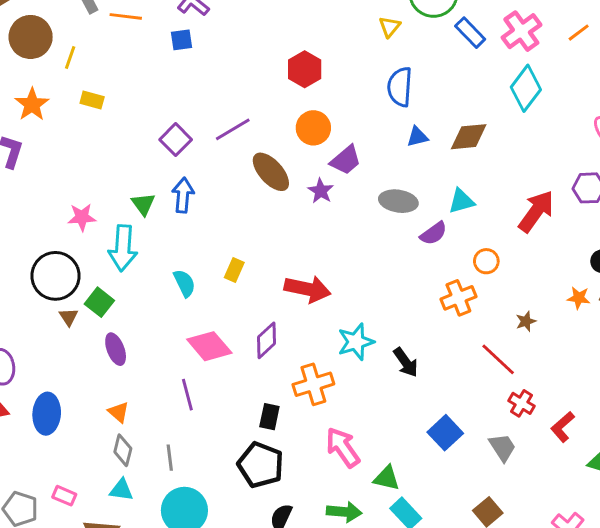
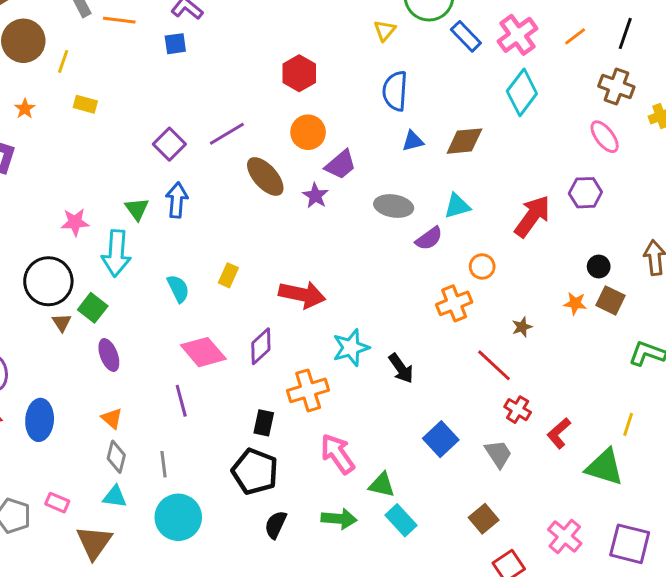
orange star: (32, 104) -> (25, 109), size x0.6

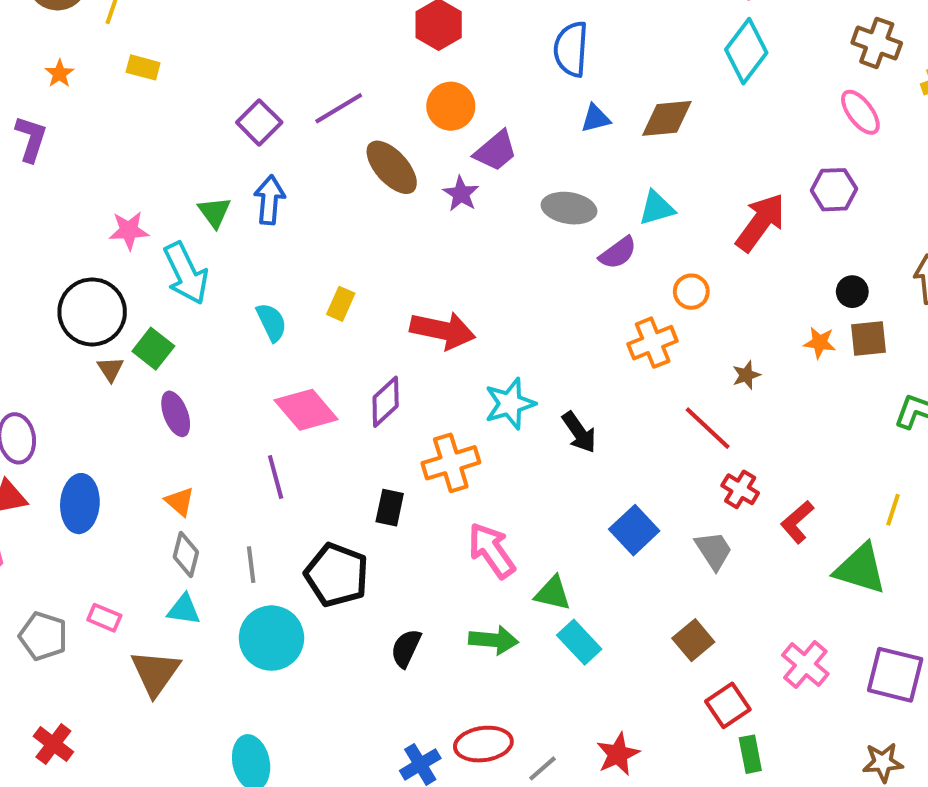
cyan arrow: (116, 253) -> (186, 273), turned -30
brown square: (610, 300) -> (869, 338), turned -32
black pentagon: (255, 472) -> (337, 575), moved

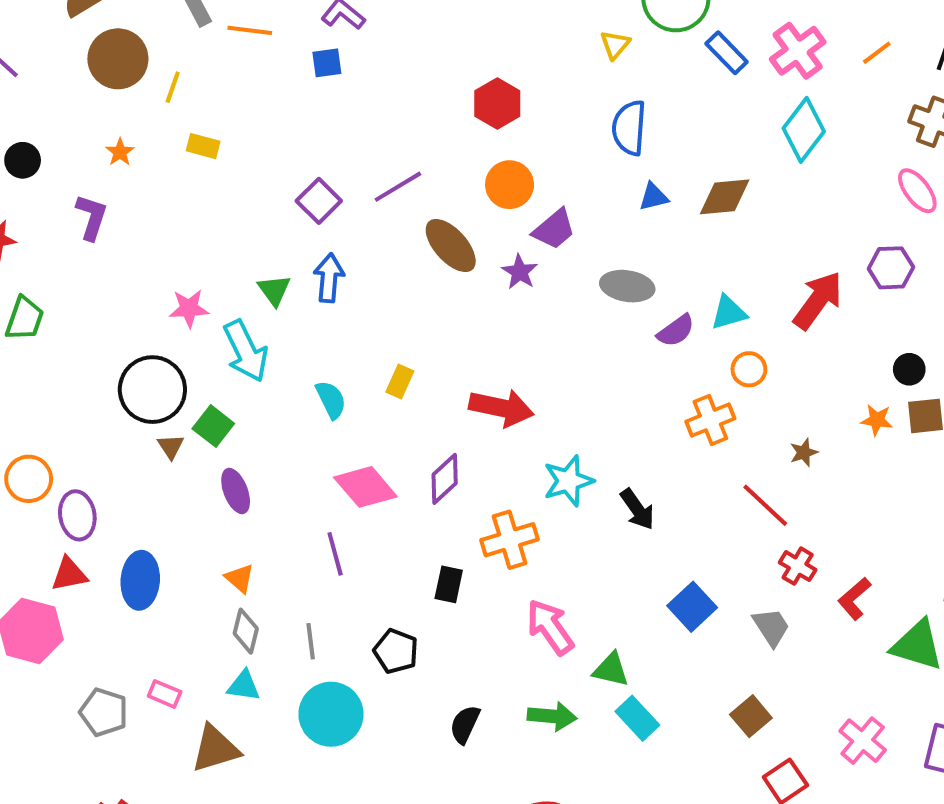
cyan triangle: (657, 208) -> (729, 312), moved
black pentagon: (337, 575) -> (396, 651), size x0.7
brown triangle: (155, 673) -> (215, 749), turned 38

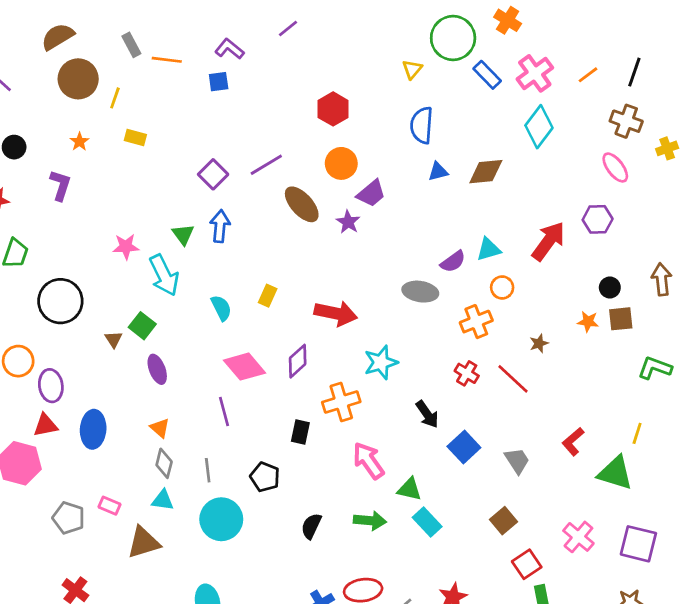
gray ellipse: (627, 286) -> (420, 292), moved
black circle: (152, 390) -> (60, 301), moved
black arrow: (637, 509) -> (427, 414), moved
red cross: (798, 566) -> (467, 373), moved

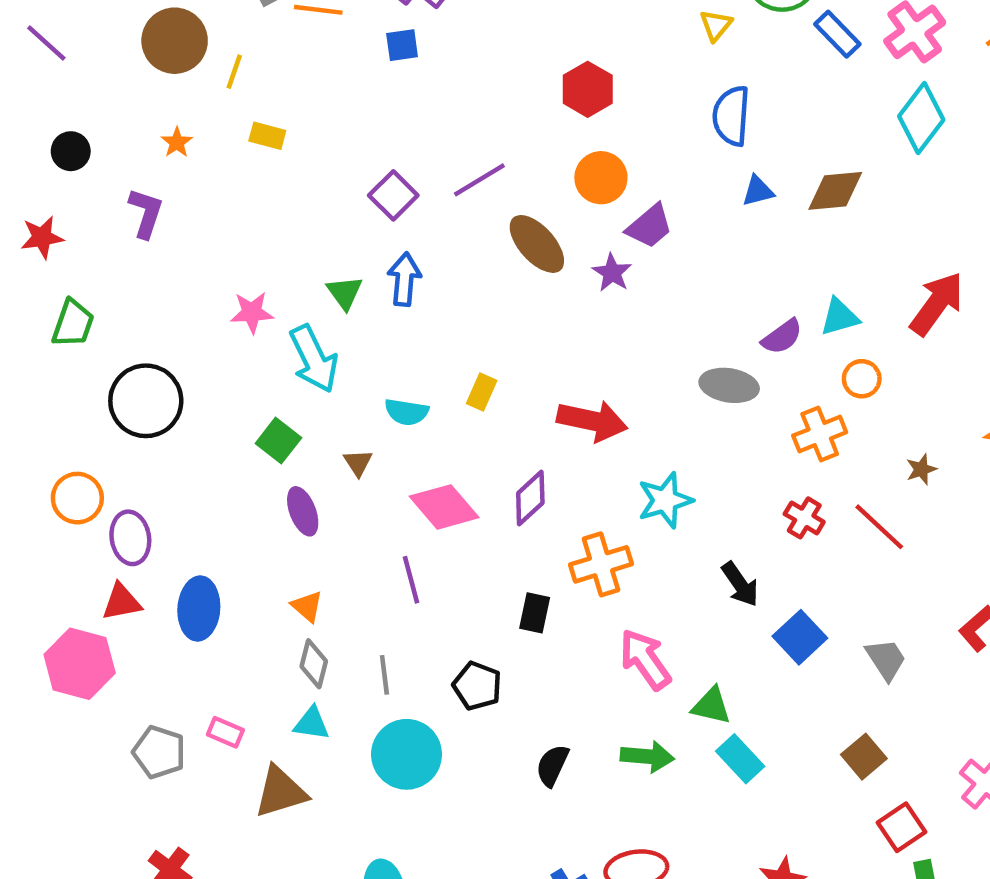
cyan semicircle: (221, 308) -> (407, 412), turned 125
brown triangle: (114, 339) -> (358, 463), moved

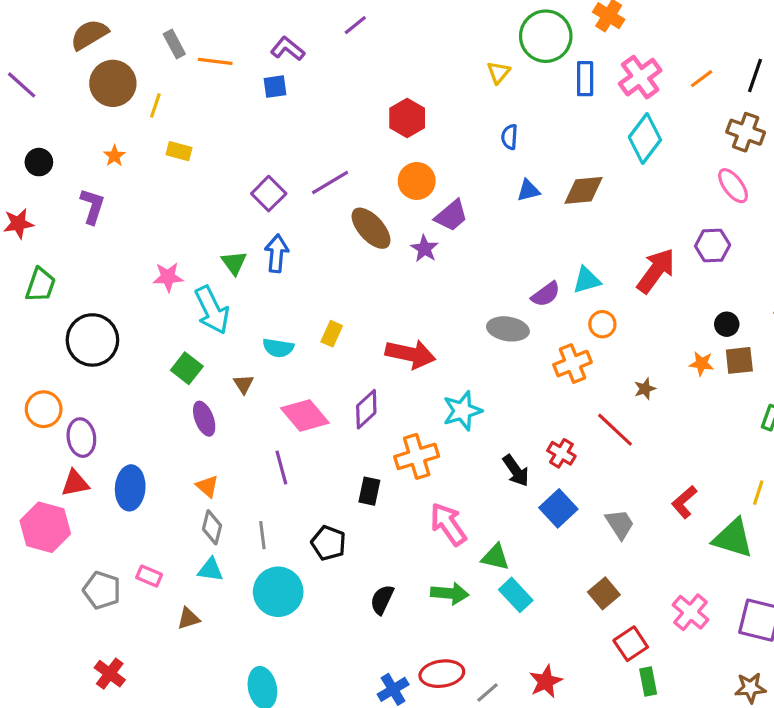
blue rectangle: (837, 34) -> (585, 79), turned 44
blue semicircle: (731, 116) -> (510, 137), size x0.6
red cross: (804, 518) -> (561, 453), moved
brown triangle: (281, 792) -> (188, 619), size x0.6

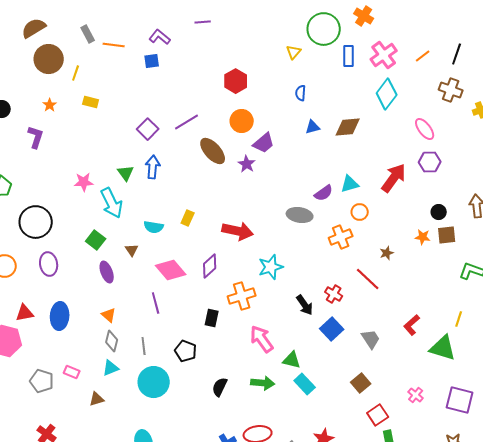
purple line: (355, 25) -> (203, 22), turned 35
pink ellipse: (733, 186) -> (425, 129), moved
purple ellipse: (81, 438) -> (49, 264), moved
cyan triangle: (210, 570) -> (111, 368), turned -30
pink cross: (691, 612) -> (416, 395), size x0.7

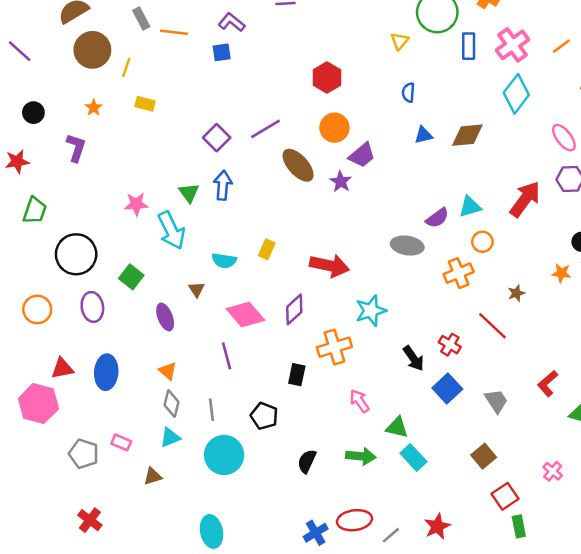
green square: (96, 240) -> (131, 277), moved
pink arrow: (262, 339) -> (360, 401), size x0.7

